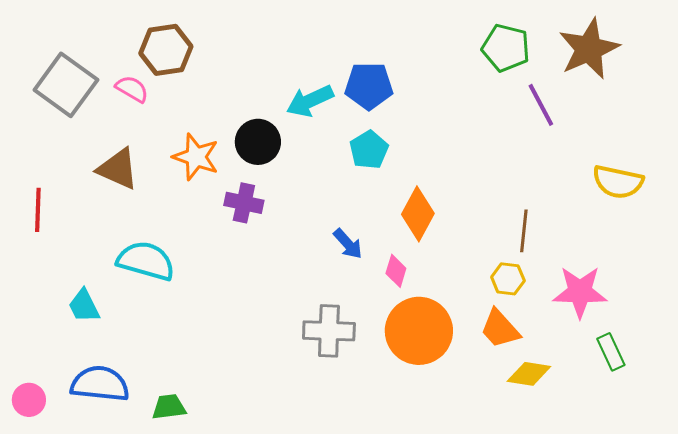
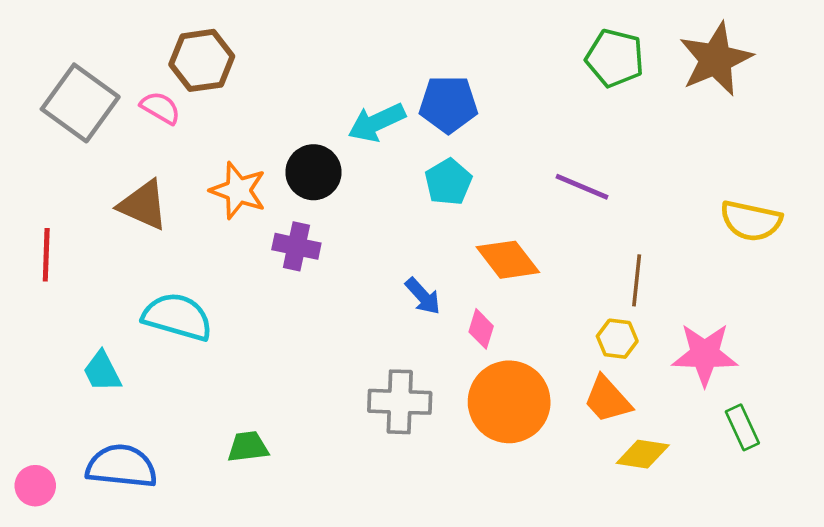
purple line: (541, 105) -> (582, 187), moved, turned -39
orange diamond: (418, 214) -> (508, 260), turned -66
green trapezoid: (169, 407) -> (248, 447), moved

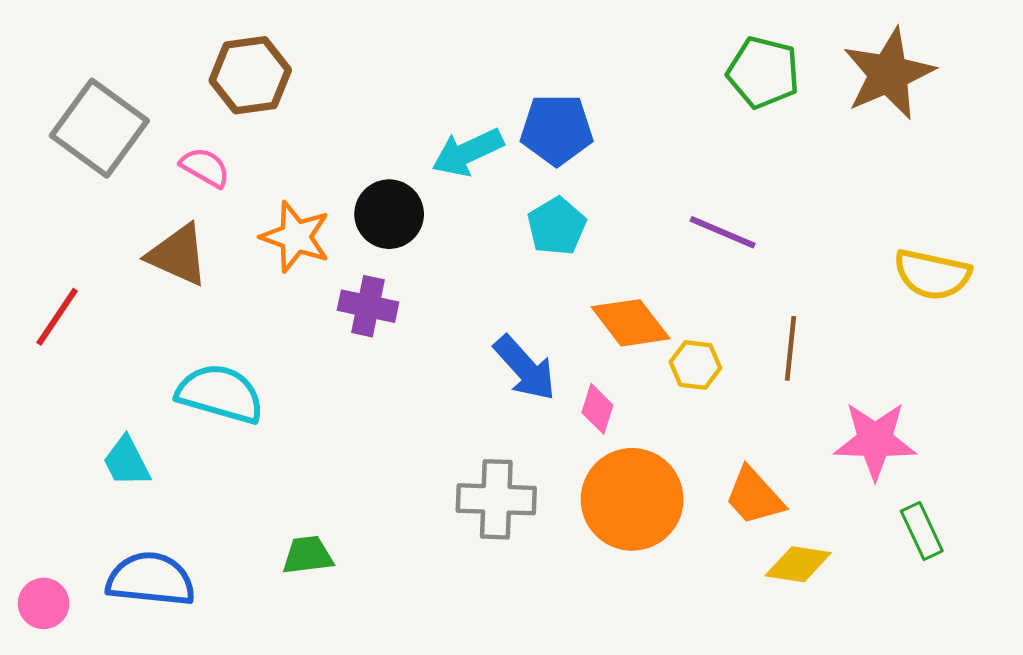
pink semicircle: (160, 108) -> (205, 167), moved
red line: (46, 255) -> (57, 317), turned 32
blue arrow: (423, 296) -> (525, 368), size x1.4
yellow hexagon: (617, 339) -> (695, 365), moved

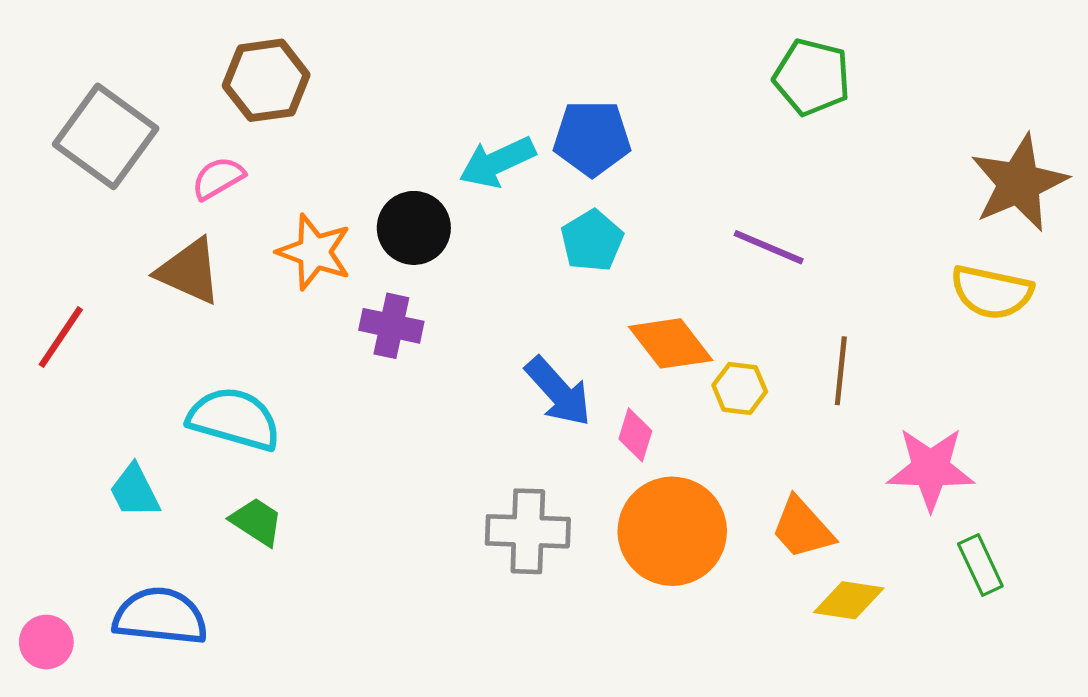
brown star: (889, 74) -> (1019, 183), moved
pink semicircle: (205, 167) -> (218, 178), turned -60
green trapezoid: (308, 555) -> (257, 522), moved, turned 40

